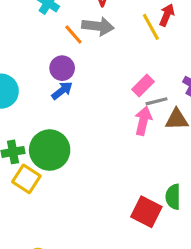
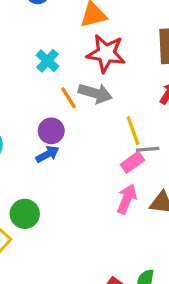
yellow line: (151, 27) -> (133, 131), moved
gray line: (157, 101) -> (148, 149), moved
green circle: (50, 150) -> (25, 214), size x0.7

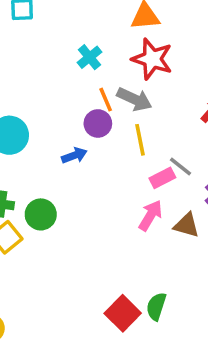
purple circle: (51, 131) -> (98, 123), moved
yellow line: (133, 131) -> (140, 140), moved
gray line: (148, 149) -> (180, 167), turned 35

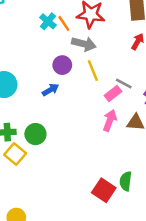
orange line: (106, 100) -> (64, 23), moved

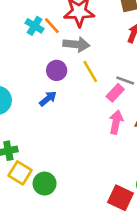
green circle: (35, 134) -> (45, 184), moved

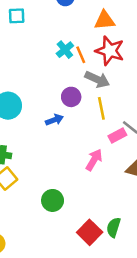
pink arrow: (116, 122) -> (94, 160), moved
green circle: (45, 184) -> (53, 200), moved

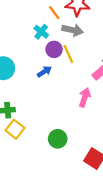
cyan cross: (65, 50) -> (41, 32), moved
yellow line: (101, 108) -> (68, 54), moved

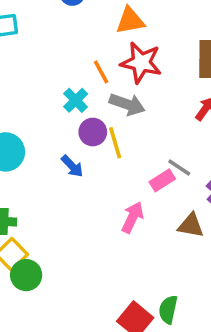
blue arrow: (44, 71) -> (72, 166), turned 72
green circle: (58, 139) -> (26, 275), moved

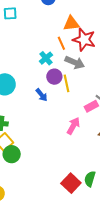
orange triangle: (130, 21) -> (71, 23), moved

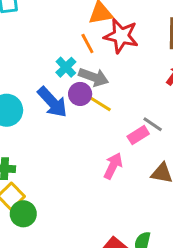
gray arrow: (75, 62) -> (94, 77), moved
yellow line: (67, 83) -> (99, 103), turned -42
blue arrow: (42, 95) -> (52, 102), moved, size x1.6

